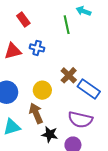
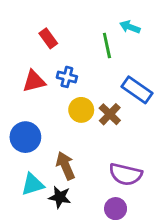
blue rectangle: (89, 89) -> (137, 90), moved
yellow circle: (42, 90) -> (81, 110), moved
black star: (50, 134) -> (60, 197), moved

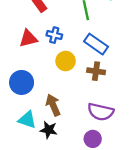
blue rectangle: (137, 90) -> (96, 44), moved
brown cross: (110, 114) -> (96, 71), moved, turned -36
cyan triangle: (33, 184) -> (27, 120), turned 36

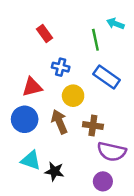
red triangle: (28, 38) -> (32, 87), moved
brown cross: (96, 71) -> (93, 125), moved
brown arrow: (53, 105) -> (59, 122), moved

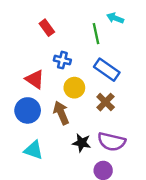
red triangle: (32, 87) -> (35, 79), turned 48
brown cross: (93, 125) -> (106, 102), moved, turned 36
black star: (54, 171) -> (82, 143), moved

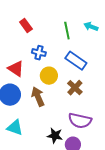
cyan arrow: (115, 18) -> (91, 27), moved
black star: (82, 143) -> (55, 136), moved

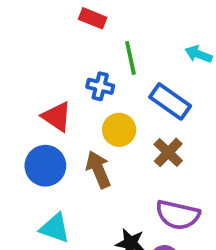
red rectangle: (26, 26) -> (93, 18), moved, turned -32
cyan arrow: (91, 27) -> (198, 54), moved
green line: (67, 31) -> (130, 58), moved

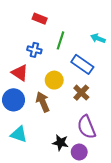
green line: (130, 58) -> (60, 40), turned 30
blue cross: (100, 86) -> (34, 50), moved
purple semicircle: (178, 215) -> (87, 127), turned 55

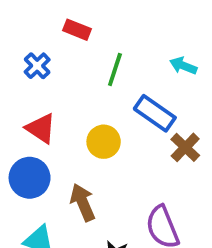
blue cross: (34, 50) -> (37, 66), moved, turned 32
brown cross: (81, 93) -> (185, 147), moved
brown arrow: (43, 102) -> (83, 202), moved

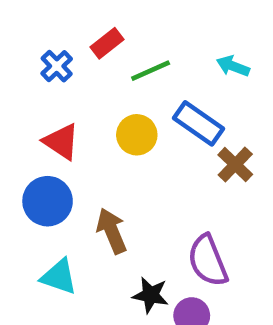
red rectangle: (77, 30) -> (107, 43), moved, turned -60
green line: (115, 70) -> (151, 71), turned 48
yellow circle: (104, 142) -> (137, 135), moved

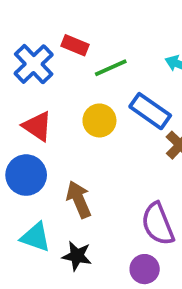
red rectangle: (107, 43) -> (75, 45), turned 60
blue cross: (57, 66) -> (34, 64), size x1.5
black star: (151, 295) -> (77, 256), moved

